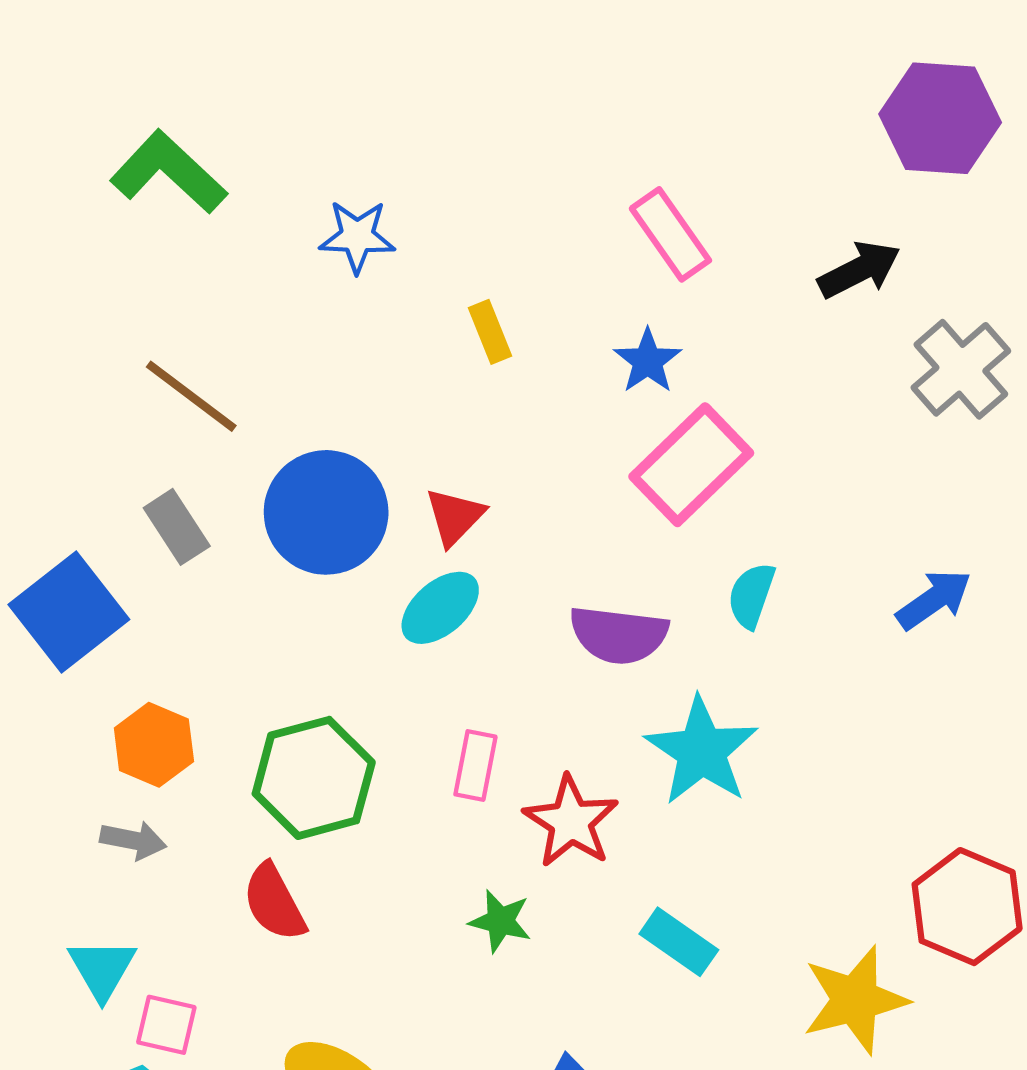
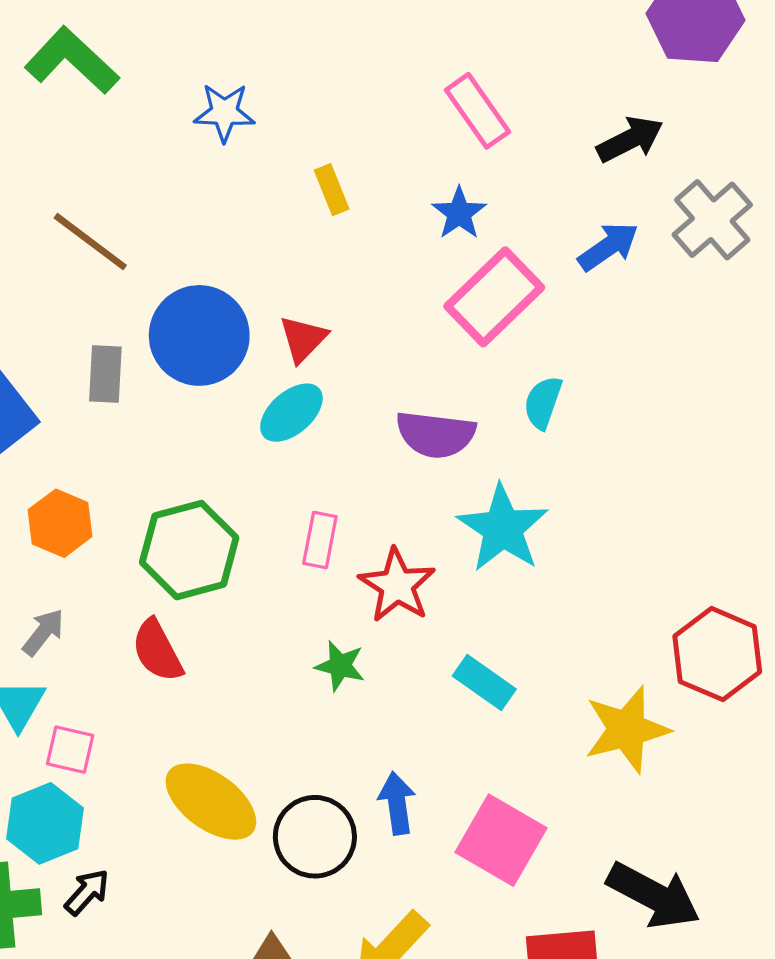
gray rectangle: (177, 527) -> (105, 374), moved, turned 36
blue arrow: (934, 600) -> (608, 247), moved
gray arrow: (133, 840) -> (43, 632), moved, turned -63

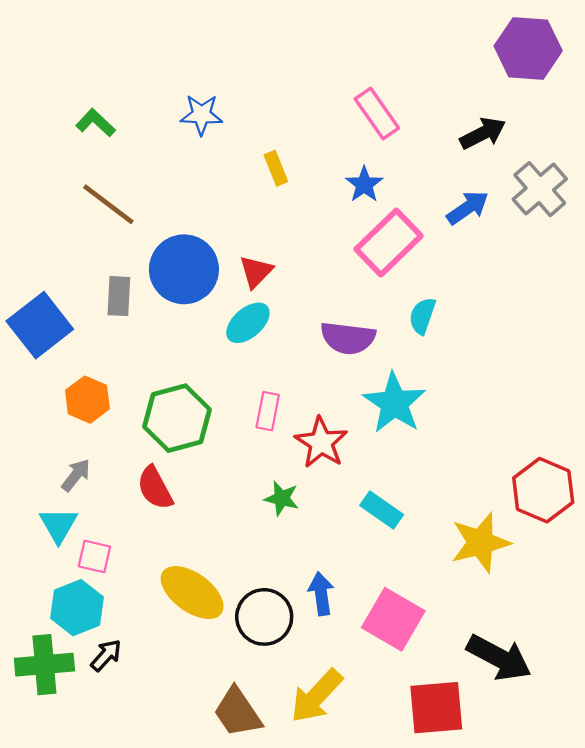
green L-shape: (72, 61) -> (96, 123), moved, size x0.6

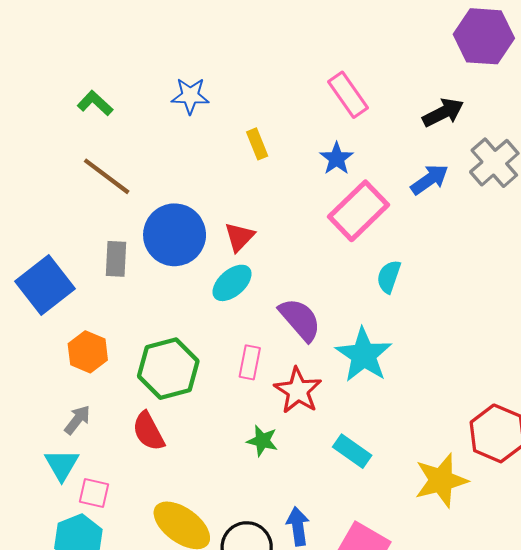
purple semicircle: (348, 338) -> (300, 319), moved, turned -138

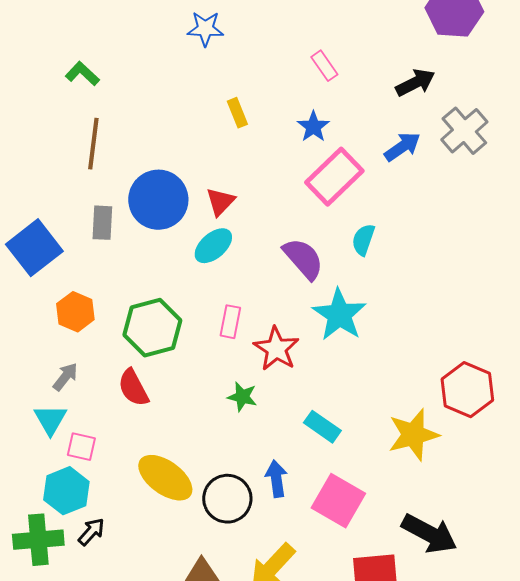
pink rectangle: (348, 95) -> (324, 66), size x0.7
blue star: (190, 96) -> (205, 29), moved
brown line: (107, 176) -> (93, 144), turned 60
purple semicircle: (300, 319) -> (303, 259), moved
cyan rectangle: (352, 451) -> (322, 427), moved

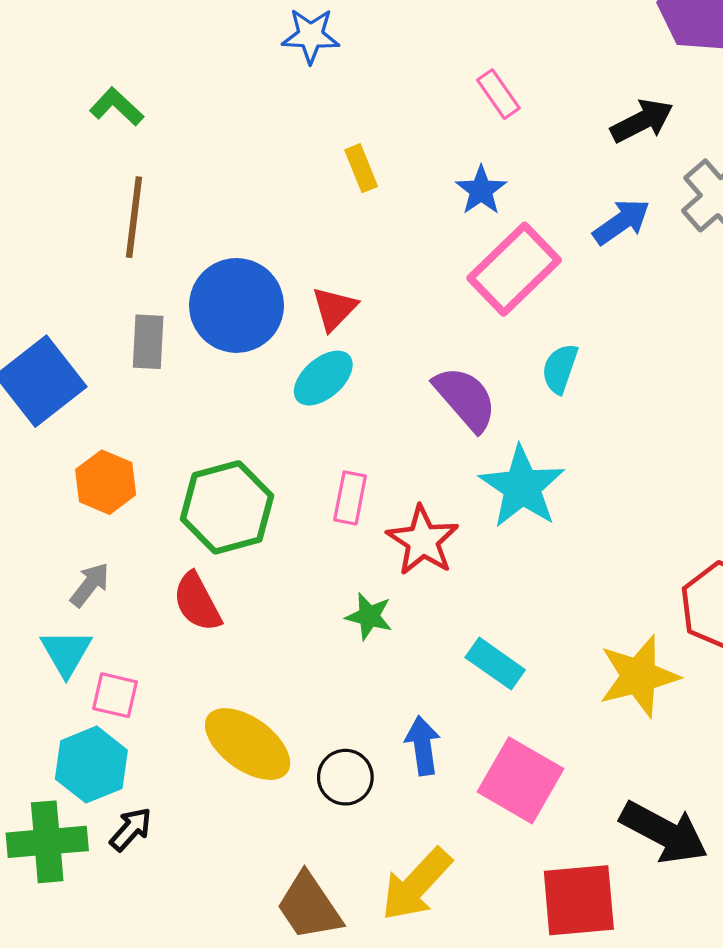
black circle: (227, 499) -> (345, 777), size x0.7

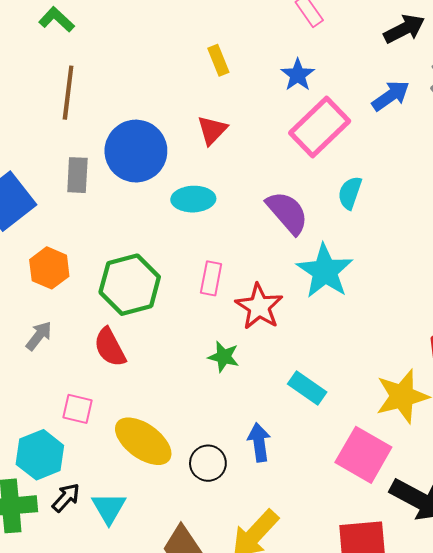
red triangle: (334, 309) -> (212, 130), moved
cyan ellipse: (323, 378) -> (193, 199), turned 39
cyan triangle: (66, 653) -> (109, 508), moved
pink square: (115, 695) -> (77, 409), moved
pink square: (520, 780) -> (363, 455), moved

